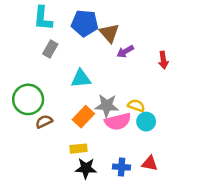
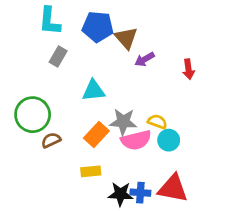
red triangle: (150, 163) -> (173, 188), size x1.6
black star: (86, 168) -> (120, 194), moved

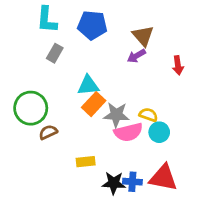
brown triangle: (126, 38) -> (143, 36), moved
orange rectangle: (96, 134) -> (94, 104), moved

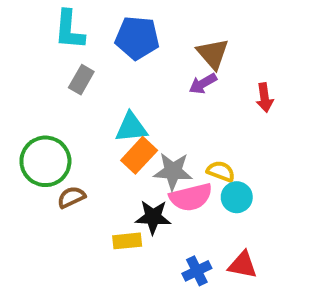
red triangle: (163, 178) -> (243, 265), size x0.7
blue cross: (132, 182) -> (197, 271), turned -30
black star: (114, 183) -> (153, 217), moved

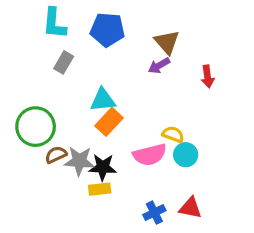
gray star: (173, 171) -> (79, 161), moved
black star: (153, 217) -> (103, 167), moved

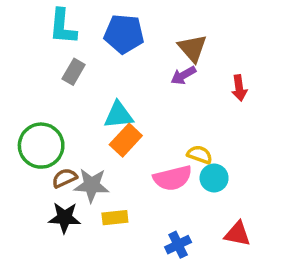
black star: (103, 167) -> (65, 218), moved
red triangle: (190, 208) -> (237, 234), moved

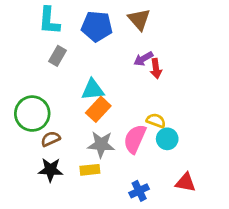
brown triangle: (192, 48) -> (139, 19), moved
red arrow: (239, 88) -> (156, 69), moved
pink semicircle: (173, 178) -> (135, 139), turned 128
gray star: (92, 185) -> (101, 144), moved

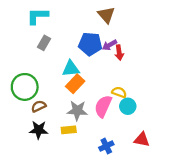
cyan L-shape: (49, 21) -> (38, 16), turned 85
blue pentagon: (97, 26) -> (90, 44), moved

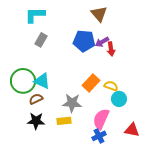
cyan triangle: (71, 69) -> (42, 81), moved, turned 30
orange rectangle: (75, 84) -> (91, 83), moved
pink semicircle: (103, 106) -> (101, 119), moved

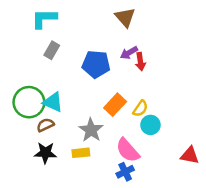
blue pentagon: (84, 41) -> (96, 64), moved
yellow semicircle: (111, 86) -> (140, 108), turned 104
gray star: (72, 103) -> (91, 130), turned 30
pink semicircle: (101, 119) -> (128, 150), turned -65
red triangle: (132, 130) -> (190, 155), moved

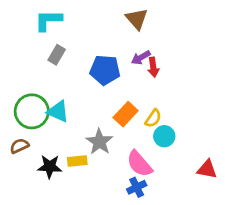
brown semicircle: (45, 125) -> (19, 146), moved
yellow rectangle: (81, 153) -> (77, 161), moved

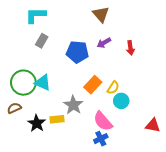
red arrow: (153, 67) -> (130, 48), moved
black star: (50, 167) -> (37, 123), turned 30

